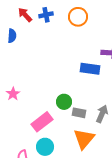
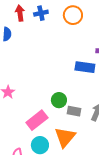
red arrow: (25, 15) -> (20, 13), turned 35
orange triangle: (84, 139) -> (65, 137), moved

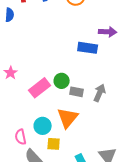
pink rectangle: (37, 120) -> (40, 88), moved

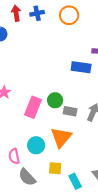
pink rectangle: (40, 88) -> (33, 107), turned -30
yellow square: (54, 144) -> (55, 168), moved

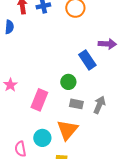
blue rectangle: (81, 67) -> (87, 60), turned 48
green circle: (55, 100) -> (68, 82), moved

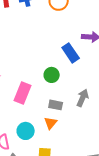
gray rectangle: (76, 104) -> (56, 105), moved
orange triangle: (67, 130) -> (51, 123), size x0.6

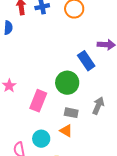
green circle: (52, 75) -> (67, 83), size x1.5
orange triangle: (51, 123) -> (66, 131), turned -40

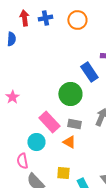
pink rectangle: (38, 101) -> (49, 122), moved, turned -65
cyan circle: (41, 139) -> (36, 142), moved

